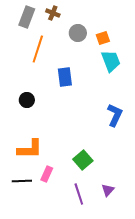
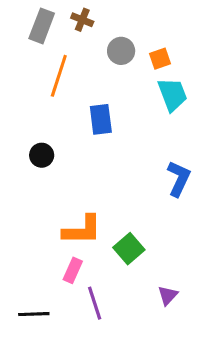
orange L-shape: (30, 149) -> (82, 230), moved
black line: (22, 181) -> (34, 314), moved
purple line: (79, 194) -> (95, 303), moved

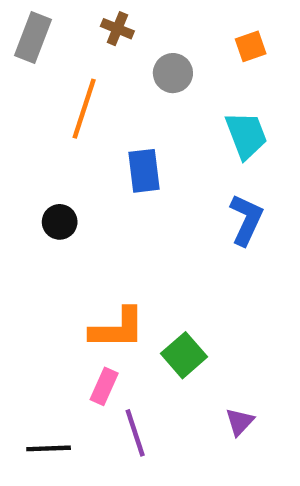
gray rectangle: (42, 26) -> (33, 38), moved
orange square: (160, 59) -> (251, 46), moved
blue L-shape: (179, 179) -> (246, 220), moved

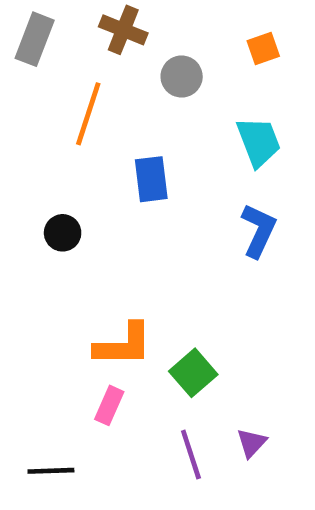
brown cross: (117, 29) -> (123, 30), size x1.4
purple line: (135, 433) -> (191, 454), moved

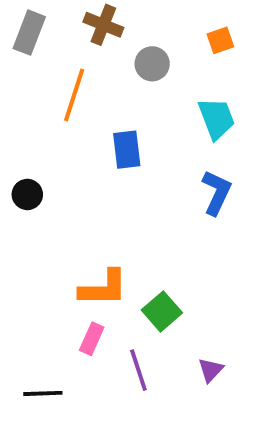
black circle: (63, 233) -> (27, 194), moved
purple line: (191, 454) -> (138, 370), moved

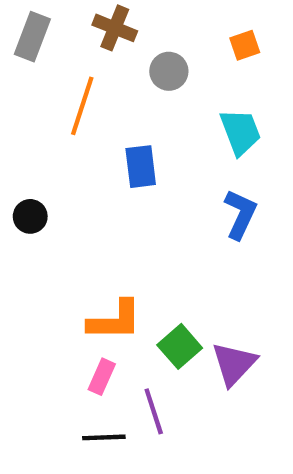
purple triangle: (211, 370) -> (234, 364), moved, size x1.6
black line: (43, 393) -> (104, 437), moved

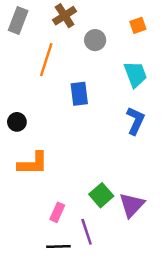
brown cross: (115, 28) -> (65, 16), turned 35
orange L-shape: (115, 320) -> (33, 163), moved

